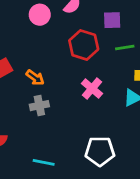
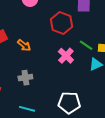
green line: (125, 47) -> (86, 45), moved, turned 40
gray cross: (39, 106) -> (25, 78), moved

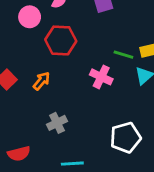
red hexagon: (61, 23) -> (61, 40), moved
orange arrow: (24, 45) -> (42, 81), turned -72

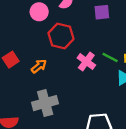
pink cross: (101, 77) -> (86, 62), moved
gray cross: (57, 123) -> (45, 103), size x1.5

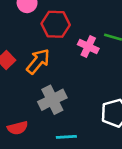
orange arrow: (39, 66) -> (38, 61), size x1.5

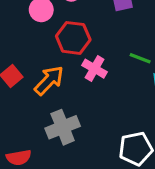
pink cross: (88, 46) -> (95, 69), moved

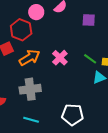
red hexagon: (73, 38) -> (21, 30), moved

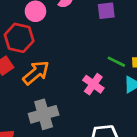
pink cross: (60, 58) -> (93, 84), moved

